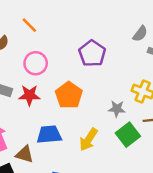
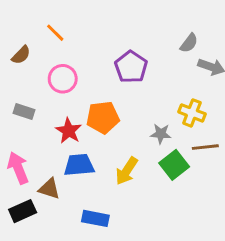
red star: (29, 95) -> (69, 131), moved, turned 30
orange pentagon: (69, 95) -> (103, 117), turned 30

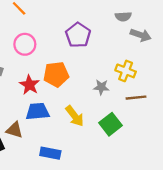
gray semicircle: (189, 43) -> (123, 16), turned 49
green square: (174, 165) -> (111, 124), moved
yellow arrow: (127, 171) -> (75, 116), turned -70

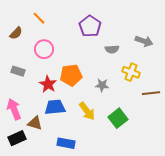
gray semicircle: (123, 16) -> (112, 49), moved
purple pentagon: (78, 35) -> (90, 26), moved
gray star: (101, 87) -> (102, 85), moved
brown line: (136, 98) -> (151, 93), moved

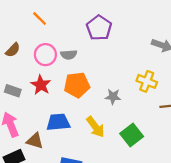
brown semicircle: (16, 33) -> (13, 50), moved
gray semicircle: (112, 49) -> (69, 55), moved
gray rectangle: (18, 71) -> (13, 91), moved
red star: (48, 84) -> (41, 85), moved

